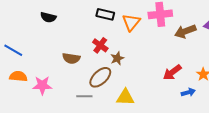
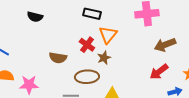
orange triangle: (131, 22) -> (108, 35), moved
brown arrow: (185, 31) -> (165, 45), moved
brown ellipse: (100, 77) -> (87, 77), turned 40

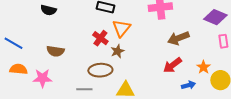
brown semicircle: (58, 58) -> (55, 51), moved

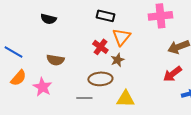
orange semicircle: (18, 69) -> (18, 78), turned 126
pink star: (42, 78) -> (42, 87), turned 30

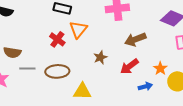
brown star: (117, 60) -> (100, 57), moved
gray line: (84, 98) -> (27, 68), moved

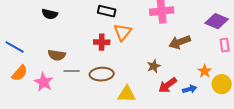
red cross: (57, 39) -> (102, 42), turned -35
brown star: (100, 57) -> (154, 66), moved
red arrow: (129, 66) -> (168, 85), moved

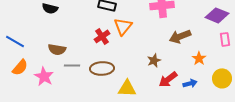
red cross: (102, 42) -> (102, 36), turned -35
orange star: (205, 71) -> (199, 58), moved

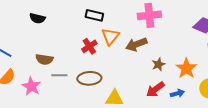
brown arrow: (180, 36) -> (136, 44), moved
orange star: (199, 58) -> (186, 68), size x1.5
brown star: (154, 60) -> (158, 64), moved

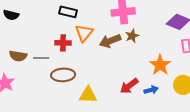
red cross: (89, 46) -> (63, 43), turned 35
brown star: (158, 64) -> (132, 36), moved
gray line: (59, 75) -> (41, 58), moved

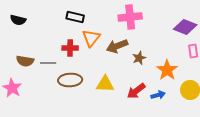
brown star: (132, 36) -> (139, 58), moved
yellow triangle: (88, 95) -> (105, 84), moved

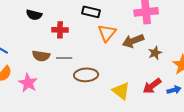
red cross: (70, 48) -> (60, 30), moved
yellow triangle: (105, 84) -> (121, 91), moved, turned 36

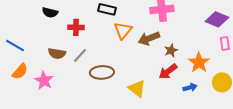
gray line: (64, 58) -> (80, 55), turned -49
red arrow: (152, 86) -> (168, 71), moved

